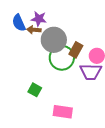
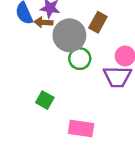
brown rectangle: (76, 50) -> (98, 22), moved
green circle: (62, 58) -> (80, 59), size x0.7

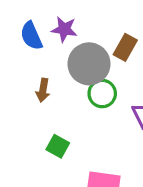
brown arrow: (44, 22) -> (43, 90), moved, turned -84

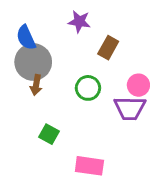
purple star: (64, 29) -> (79, 22), moved
gray circle: (89, 64) -> (33, 62), moved

